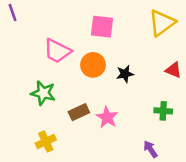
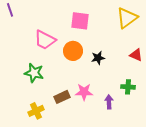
brown rectangle: (79, 112) -> (62, 97), moved
pink star: (107, 117) -> (84, 92), turned -30
purple arrow: (150, 149) -> (109, 102), moved, turned 32

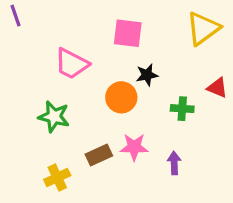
orange circle: (73, 51) -> (121, 97), moved
black star: (98, 58) -> (147, 75), moved
green cross: (128, 87) -> (182, 109), moved

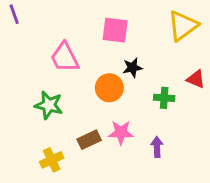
pink trapezoid: (72, 64) -> (65, 57), turned 36

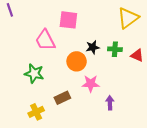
pink square: (115, 30) -> (68, 20), moved
green cross: (164, 98) -> (115, 49), moved
pink star: (121, 132) -> (91, 84), moved

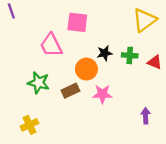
brown rectangle: (62, 98) -> (70, 91), moved
purple arrow: (110, 103) -> (146, 116), moved
yellow cross: (36, 112) -> (29, 125), moved

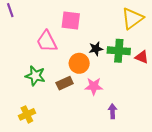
green cross: (130, 55) -> (119, 51), size x1.5
purple arrow: (146, 116) -> (113, 111), moved

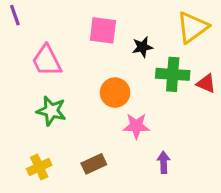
pink trapezoid: (47, 41) -> (47, 61), moved
black star: (96, 49) -> (142, 47), moved
brown rectangle: (65, 83) -> (94, 164), moved

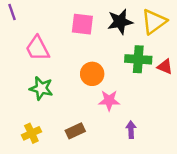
black star: (142, 47) -> (120, 22), moved, size x1.5

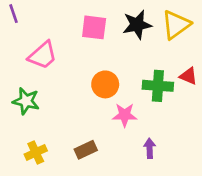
pink trapezoid: (38, 48) -> (43, 55), turned -104
green cross: (138, 59) -> (158, 86), moved
green star: (41, 88) -> (26, 101), moved

